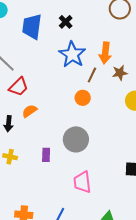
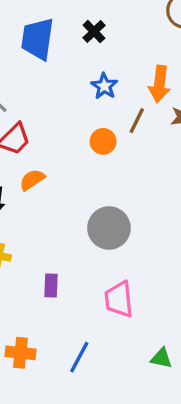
blue star: (72, 54) -> (104, 86), size x0.6
orange circle: (83, 98) -> (103, 141), moved
purple rectangle: (46, 155) -> (51, 285), moved

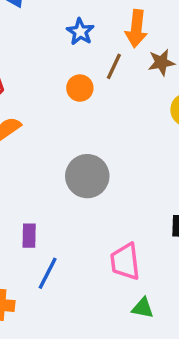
pink trapezoid: (119, 299) -> (125, 262), moved
blue line: (79, 357) -> (48, 273), moved

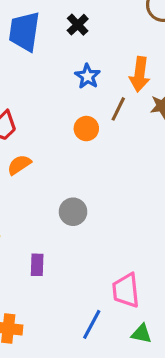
gray circle: (87, 176) -> (73, 212), moved, size x0.7
blue line: (48, 273) -> (92, 324), moved

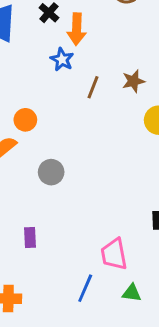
orange arrow: (140, 74) -> (77, 29), moved
orange circle: (86, 129) -> (25, 120), moved
gray circle: (73, 212) -> (51, 172), moved

